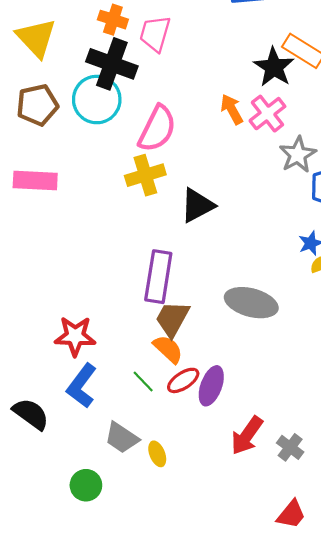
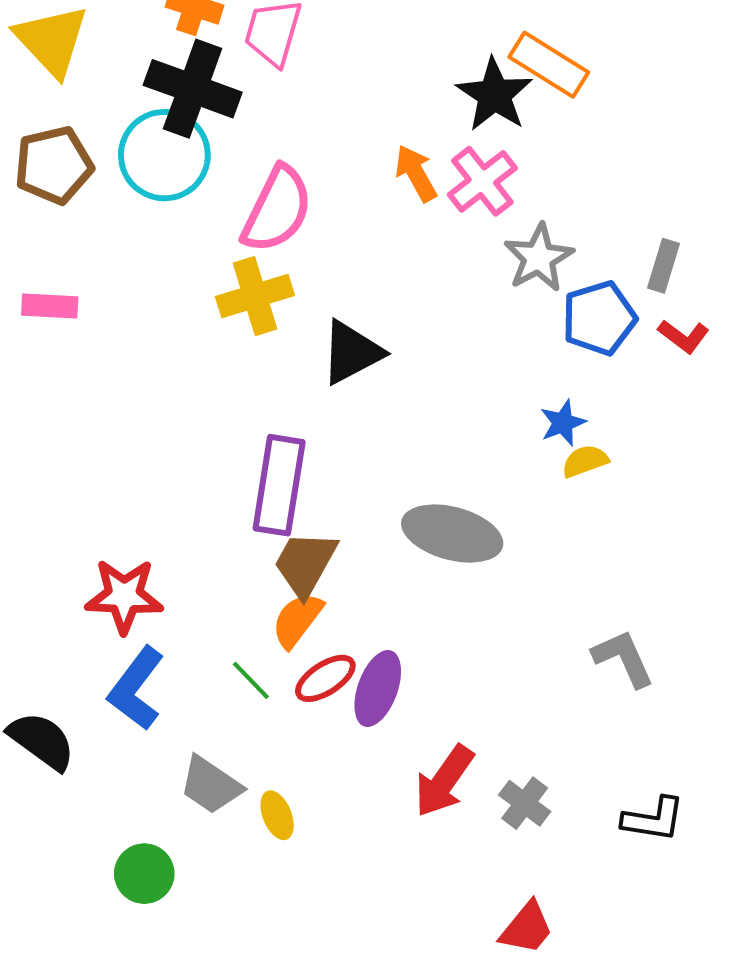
pink rectangle: (35, 181) -> (50, 306), size x0.7
orange semicircle: (168, 349) -> (297, 620), turned -96

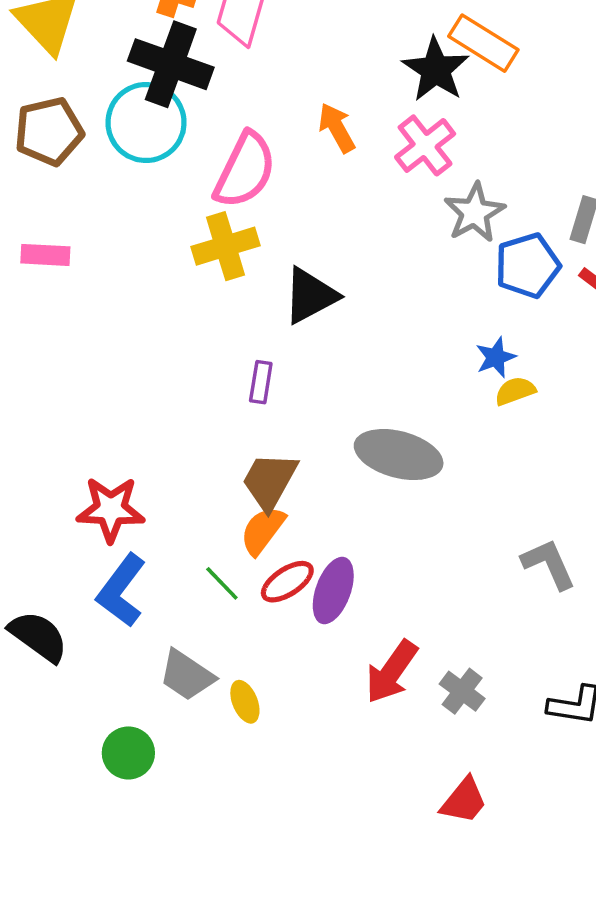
orange arrow: (416, 173) -> (337, 128), moved
purple rectangle: (279, 485) -> (261, 382), moved, size x0.5

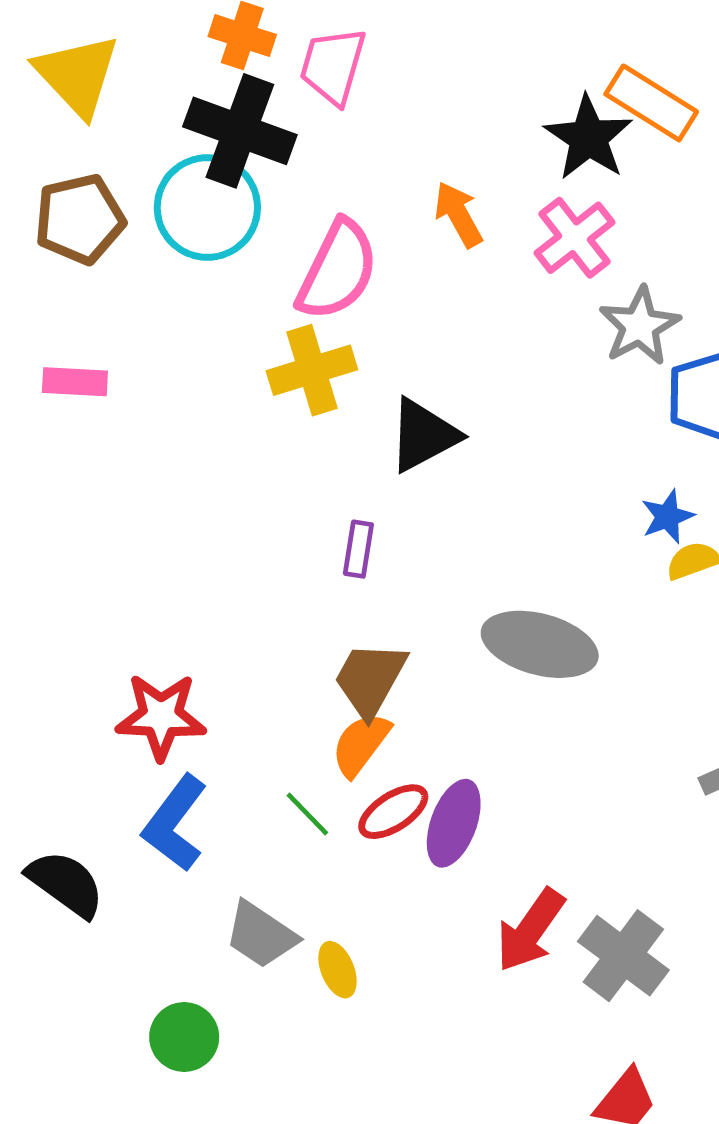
gray cross: (462, 691) -> (623, 956), size x1.5

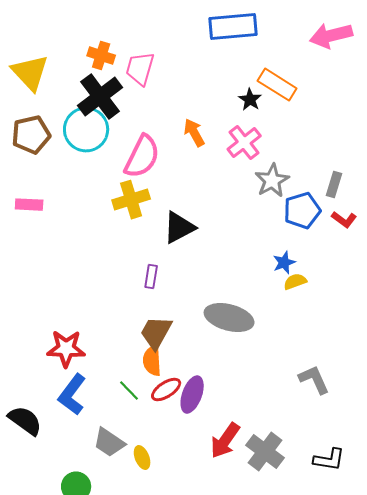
black cross: (240, 131) -> (100, 97), turned 33
black star: (588, 138) -> (250, 100), size x0.6
orange semicircle: (361, 744) -> (152, 361), turned -40

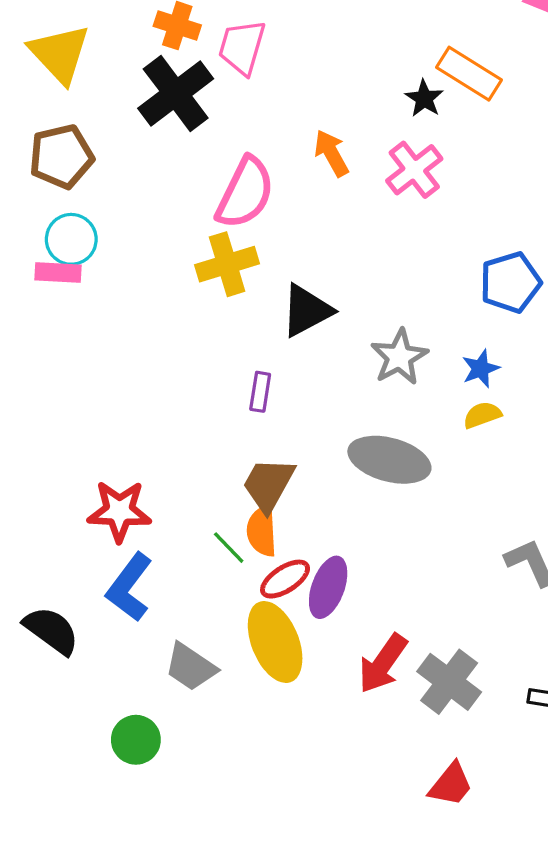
cyan circle: (86, 130) -> (71, 239), moved, size x0.7
gray star: (272, 181) -> (399, 357), moved
yellow semicircle: (295, 282) -> (482, 415), moved
green line: (129, 391) -> (229, 548), moved
yellow ellipse: (142, 458) -> (275, 642), moved, size x2.0

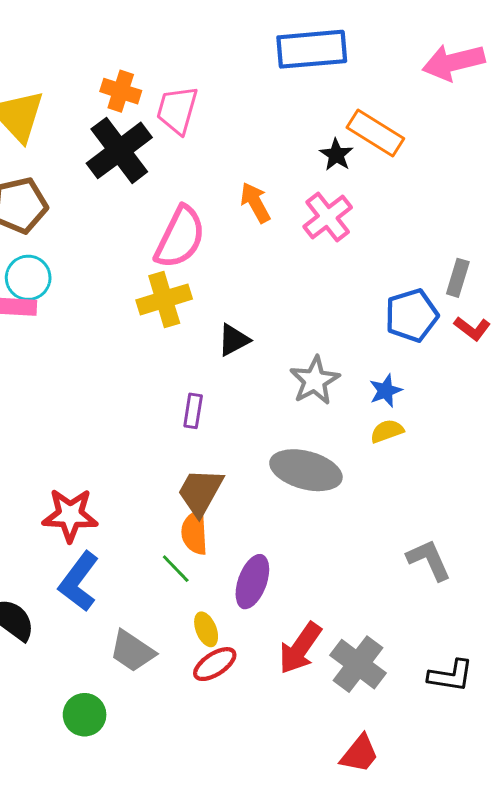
black triangle: (307, 311) -> (234, 340), size x0.7
green line: (229, 548) -> (176, 569), moved
red ellipse: (285, 579) -> (215, 664), moved
yellow ellipse: (275, 642) -> (206, 629), size x0.5

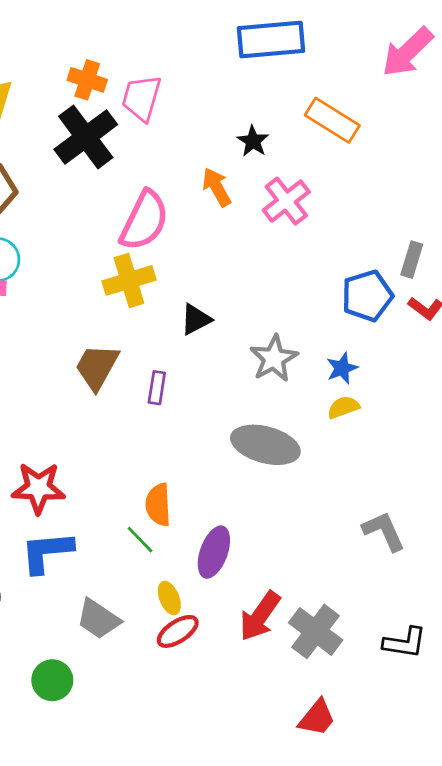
pink arrow: (454, 62) -> (408, 52), turned -30
black star: (336, 155) -> (253, 141), moved
brown trapezoid: (200, 492) -> (97, 367), moved
blue L-shape: (79, 582) -> (47, 552), turned 48

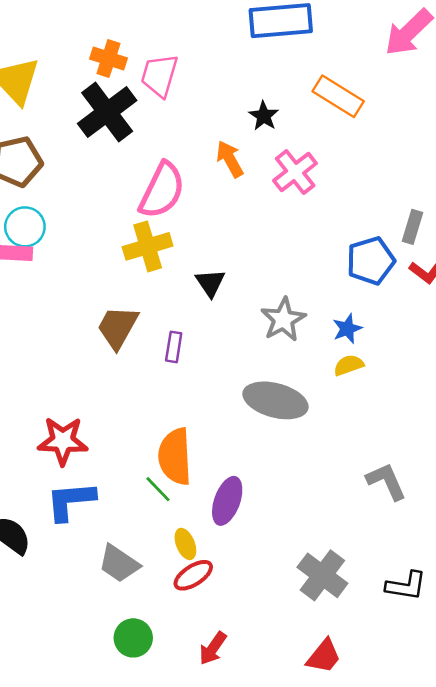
black triangle: (196, 319) -> (210, 283), turned -36
orange semicircle: (158, 505) -> (175, 457), size x1.4
red arrow: (260, 616) -> (213, 648), moved, size x0.7
green circle: (52, 680) -> (133, 638), moved

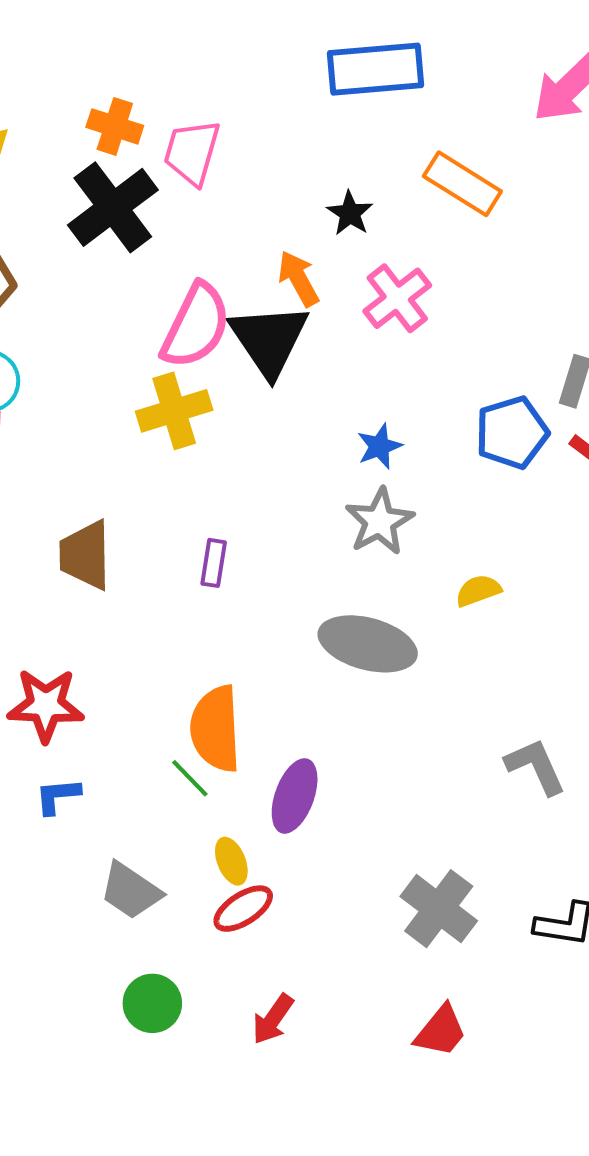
black triangle: (210, 283) -> (269, 340), moved, size x1.8
brown trapezoid: (118, 327) -> (85, 555), moved, turned -30
blue star: (347, 329) -> (379, 446), moved
blue L-shape: (71, 501) -> (58, 796), size x0.6

